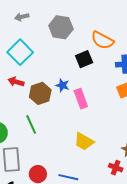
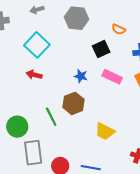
orange semicircle: (102, 40) -> (119, 29), size x0.6
brown hexagon: (40, 93) -> (74, 103), moved
pink rectangle: (81, 99) -> (112, 77), moved, turned -42

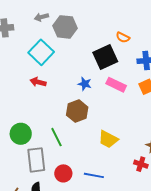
gray hexagon: (77, 18) -> (65, 27), moved
black square: (101, 49) -> (105, 57), size x1.4
green line: (51, 117) -> (56, 137), moved

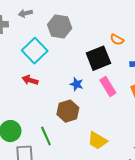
gray arrow: (41, 17) -> (25, 13), moved
pink rectangle: (116, 85) -> (108, 87), turned 30

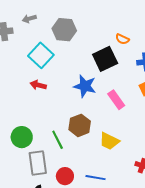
blue star: (77, 84) -> (85, 86), size x1.6
pink rectangle: (108, 87) -> (116, 100), moved
brown hexagon: (68, 111) -> (80, 125), moved

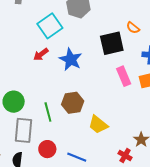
red arrow: (38, 85) -> (41, 54), turned -63
blue star: (85, 86) -> (71, 59), moved
pink rectangle: (116, 100) -> (124, 76), moved

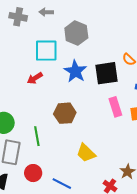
cyan square: (50, 26) -> (46, 51), turned 30
blue star: (71, 59) -> (75, 71), moved
brown hexagon: (73, 103) -> (65, 113), moved

